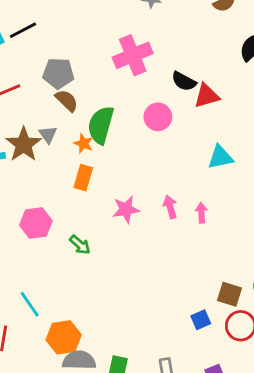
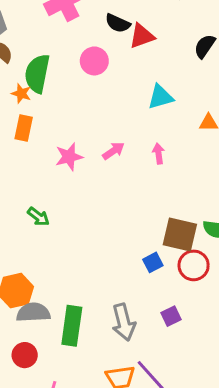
pink arrow: (170, 207) -> (113, 151), turned 75
pink arrow: (201, 213) -> (158, 154), moved
green arrow: (80, 245) -> (38, 217), moved
brown square: (229, 294) -> (180, 235), size x1.4

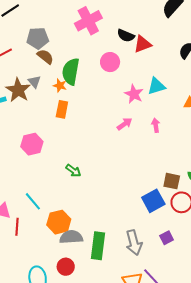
pink star: (69, 157) -> (134, 94), moved, turned -30
brown square: (180, 235) -> (172, 181), size x0.7
blue square: (153, 262) -> (153, 201), size x1.6

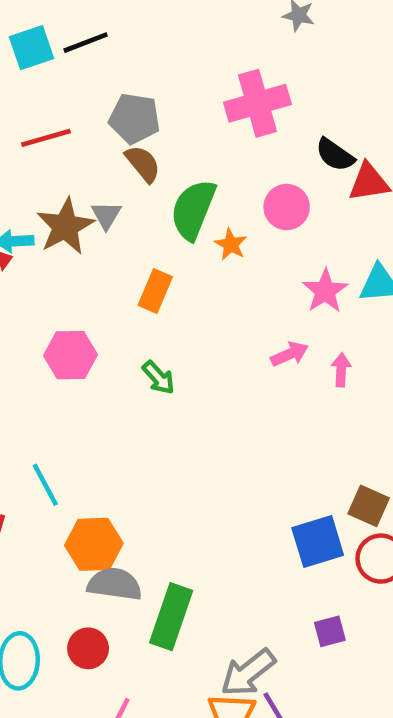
orange star: (60, 85) -> (231, 244), moved
pink arrow: (156, 125) -> (341, 370), moved
green arrow: (73, 171) -> (159, 378), moved
gray arrow: (134, 243) -> (248, 673), moved, turned 55

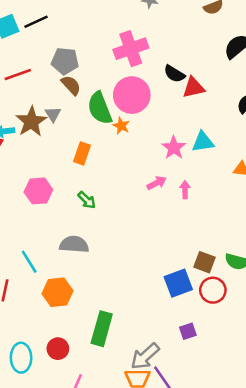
pink circle: (287, 207) -> (132, 95), moved, size x1.5
green semicircle: (193, 210) -> (100, 108), turned -40
gray semicircle: (115, 584) -> (74, 244), moved

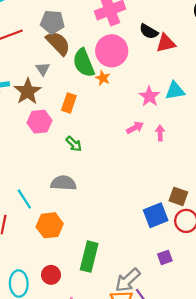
brown semicircle: (71, 85) -> (58, 43), size x1.4
brown star: (31, 122) -> (28, 91), moved
pink hexagon: (38, 191) -> (40, 122), moved

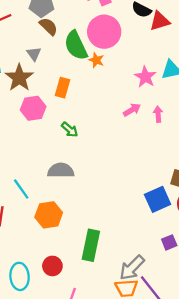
brown semicircle: (58, 43) -> (48, 26), size x0.7

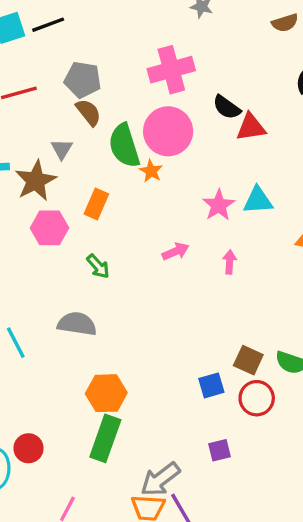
pink arrow: (132, 110) -> (176, 251), moved
blue square: (158, 199) -> (211, 385), size x0.7
orange hexagon: (49, 215) -> (106, 393), moved
red circle: (52, 266) -> (28, 448), moved

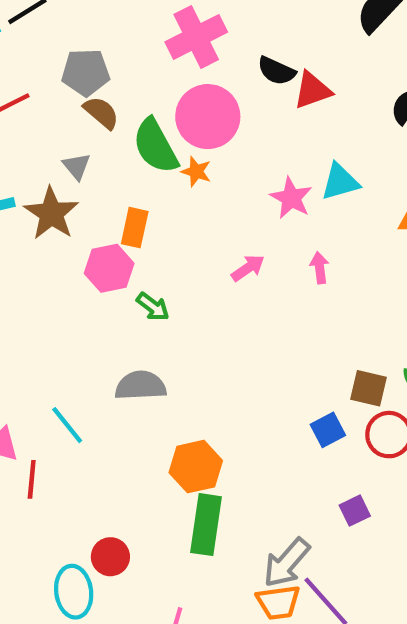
pink hexagon: (50, 228) -> (109, 268), moved

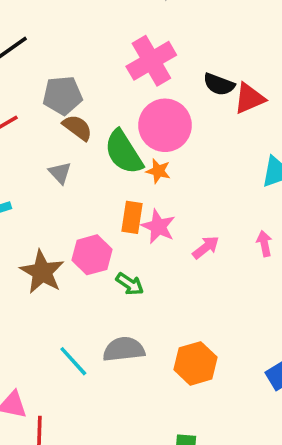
pink star: (291, 198) -> (158, 227), moved
brown star: (51, 213) -> (42, 272), moved
orange rectangle: (135, 228) -> (132, 217), moved
cyan line: (67, 425) -> (73, 361), moved
orange hexagon: (196, 467) -> (196, 363), moved

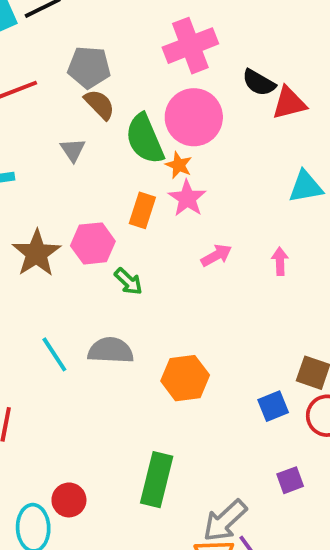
pink star: (158, 227) -> (187, 198), moved

